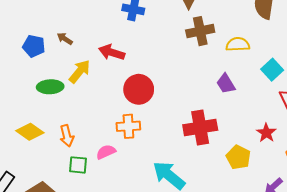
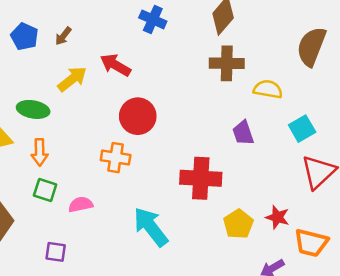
brown arrow: (65, 39) -> (63, 36), turned -98
green ellipse: (50, 87) -> (33, 109), moved
red star: (266, 133) -> (277, 217), moved, turned -30
pink semicircle: (106, 152) -> (81, 204), moved

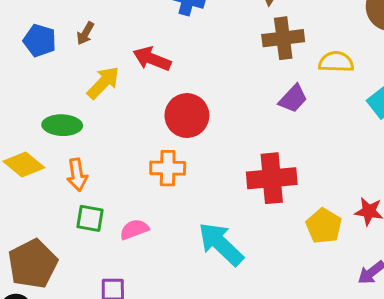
purple trapezoid: (243, 133) -> (293, 99), moved, turned -110

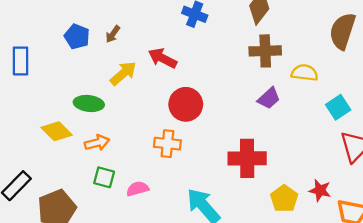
orange arrow: (77, 175) -> (97, 143), turned -100

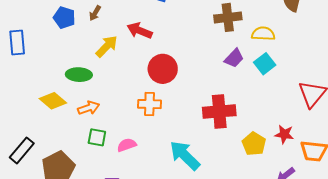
cyan square: (338, 107) -> (265, 64), moved

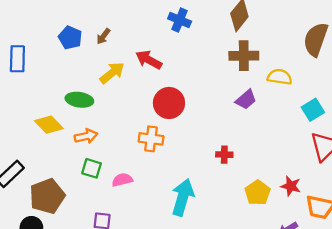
cyan square: (265, 64) -> (313, 110), moved
red cross: (219, 111) -> (224, 155), size x0.5
cyan arrow: (185, 155) -> (183, 197), turned 56

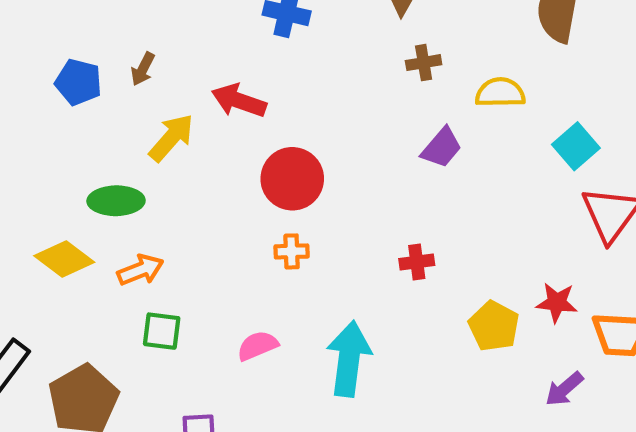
brown cross: (244, 56) -> (424, 63), size x0.6
orange cross: (151, 139) -> (292, 251), moved, size x0.7
pink semicircle: (122, 180) -> (257, 346), moved

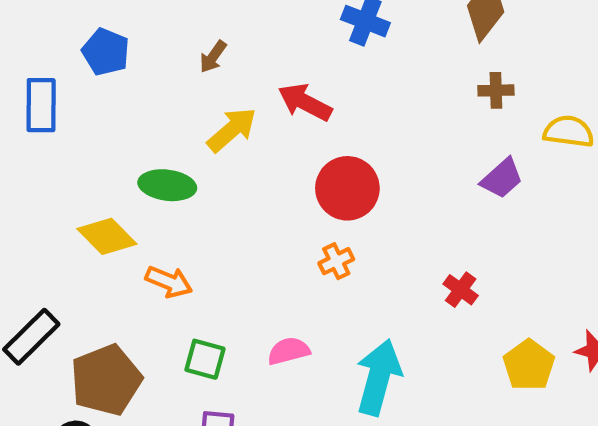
blue pentagon: (78, 82) -> (106, 52), moved
orange cross: (292, 251) -> (336, 261), turned -32
red cross: (417, 262) -> (461, 290), turned 36
orange arrow: (140, 270) -> (169, 282), moved, turned 36
green square: (162, 331) -> (205, 359), moved

